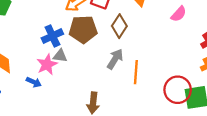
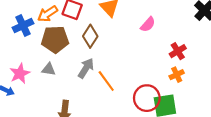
blue cross: (52, 36) -> (23, 26), moved
gray triangle: (60, 56) -> (49, 69), moved
orange line: (136, 72) -> (106, 81), turned -40

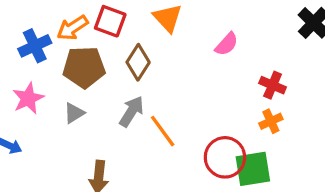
red cross: (178, 51) -> (273, 85), turned -35
gray triangle: (49, 69) -> (74, 113), turned -40
pink star: (20, 74) -> (28, 98), moved

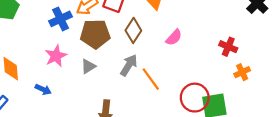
pink semicircle: (227, 44) -> (174, 37), moved
orange cross: (271, 121) -> (242, 72), moved

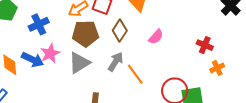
blue cross: (61, 19) -> (39, 24), moved
gray triangle: (88, 66) -> (79, 63), size x1.6
blue arrow: (43, 89) -> (33, 60), moved, size x1.5

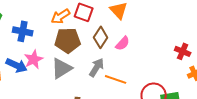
blue cross: (39, 24) -> (23, 31), turned 36
pink semicircle: (156, 37) -> (123, 43), moved
orange line: (135, 74) -> (116, 79), turned -35

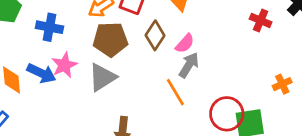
red cross: (183, 51) -> (261, 20), moved
gray arrow: (97, 67) -> (189, 65), moved
orange line: (116, 79) -> (175, 92), turned 40

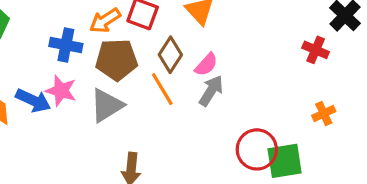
red cross: (261, 20) -> (316, 50), moved
blue cross: (49, 27) -> (66, 45), moved
pink star: (64, 65) -> (61, 91), turned -30
orange line: (175, 92) -> (162, 89), moved

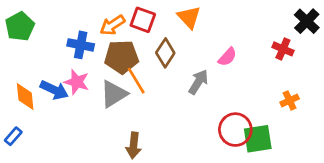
pink semicircle: (206, 65) -> (227, 57), moved
orange line: (162, 89) -> (136, 81), moved

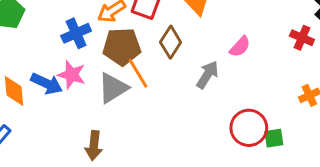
blue cross: (81, 45) -> (76, 33), turned -35
green square: (258, 139) -> (274, 138), size x0.6
brown arrow: (134, 145) -> (94, 146), moved

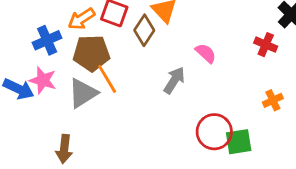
brown diamond: (171, 42) -> (144, 30), moved
pink semicircle: (240, 47) -> (206, 53), turned -90
green square: (274, 138) -> (239, 142), size x1.4

